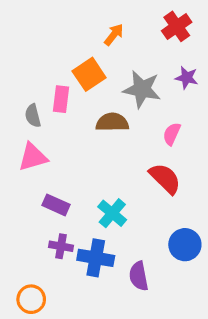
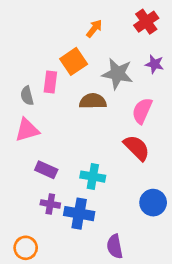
pink semicircle: (172, 134) -> (142, 111), size x1.4
cyan cross: (112, 213) -> (93, 177), turned -30
purple semicircle: (139, 276) -> (115, 246), moved

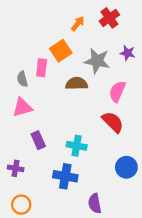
red cross: (146, 22) -> (109, 18), moved
purple rectangle: (46, 170) -> (38, 140), turned 42
purple cross: (50, 204) -> (16, 168), moved

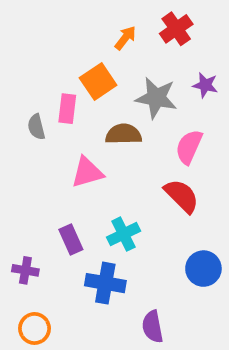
pink triangle: (22, 107) -> (87, 172), moved
purple rectangle: (38, 140) -> (71, 239), moved
cyan cross: (77, 146) -> (124, 234), turned -36

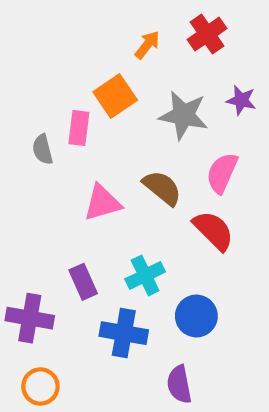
brown semicircle: (124, 134) -> (162, 188), moved, turned 40
blue circle: (203, 269) -> (196, 316), moved
purple cross: (25, 270) -> (30, 318), size x1.5

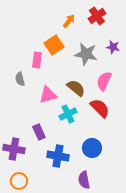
gray semicircle: (43, 149) -> (20, 79), moved
cyan cross: (145, 275) -> (68, 114), moved

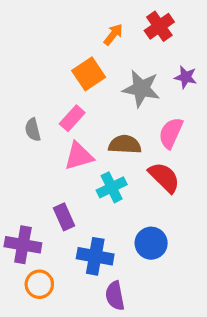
pink rectangle: (37, 60) -> (72, 118), moved, turned 35
brown semicircle: (76, 88) -> (125, 145), turned -36
purple semicircle: (84, 180) -> (115, 296), moved
orange circle: (19, 181) -> (39, 284), moved

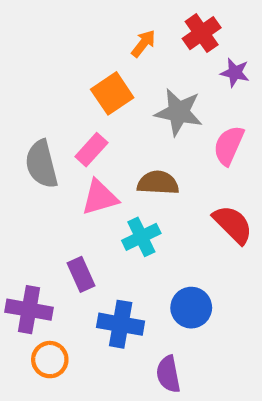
purple star: (186, 77) -> (235, 73), moved
gray semicircle: (33, 130) -> (41, 164), size x1.6
pink semicircle: (171, 133) -> (229, 145), moved
red semicircle: (164, 177) -> (233, 224), moved
purple semicircle: (115, 296) -> (168, 374), moved

